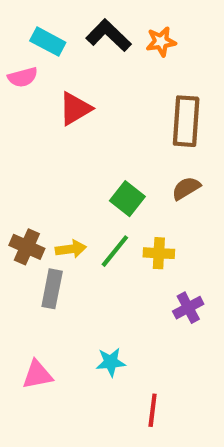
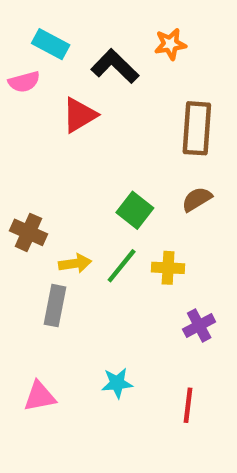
black L-shape: (109, 35) -> (115, 66), moved
brown cross: (27, 247) -> (28, 232), moved
red line: (153, 410) -> (188, 405), moved

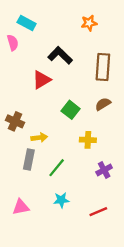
black L-shape: (115, 66) -> (60, 55), moved
pink semicircle: (24, 82) -> (13, 43), turned -91
red triangle: (79, 115) -> (42, 80), moved
green line: (122, 266) -> (57, 168), moved
red line: (188, 405) -> (98, 212), turned 60

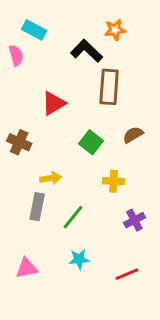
black L-shape: (60, 55) -> (87, 51), moved
brown rectangle: (103, 67) -> (109, 87), moved
brown cross: (15, 121) -> (19, 142), moved

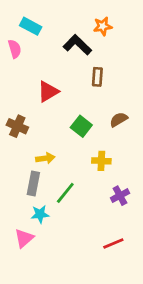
brown rectangle: (109, 87) -> (97, 77), size x0.6
cyan star: (79, 259) -> (40, 214), moved
pink triangle: (27, 268) -> (24, 238), turned -30

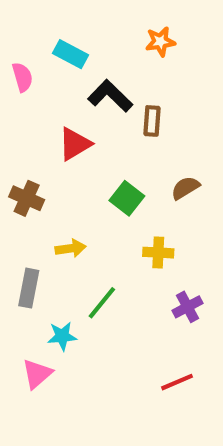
cyan rectangle: (31, 26) -> (70, 54), moved
black L-shape: (77, 45) -> (110, 96), moved
gray rectangle: (33, 184) -> (29, 288), moved

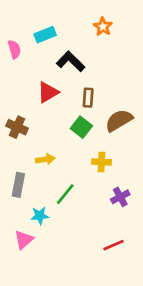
orange star: (160, 42) -> (103, 27), turned -30
cyan rectangle: (70, 54) -> (45, 35), turned -50
brown rectangle: (152, 121) -> (88, 98), moved
brown semicircle: (185, 188) -> (119, 120), size x1.5

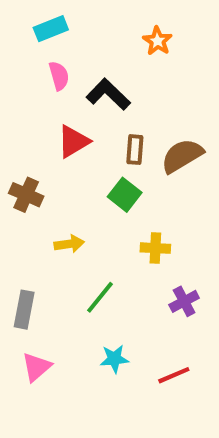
cyan rectangle: (45, 35) -> (51, 29), moved
pink semicircle: (14, 49) -> (59, 76), moved
brown semicircle: (119, 120) -> (182, 156), moved
gray rectangle: (18, 185) -> (24, 310), moved
cyan star: (40, 216) -> (114, 359), moved

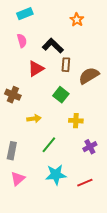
pink semicircle: (59, 76) -> (22, 41), moved
brown rectangle: (135, 150) -> (66, 65), moved
cyan star: (114, 359) -> (56, 175), size x1.5

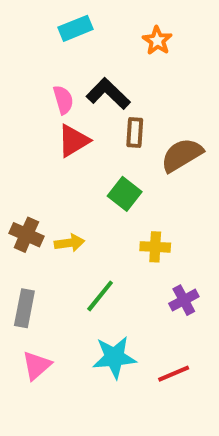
cyan rectangle: (25, 14) -> (76, 28), moved
pink semicircle: (22, 41) -> (63, 100), moved
brown cross: (13, 95) -> (26, 235), moved

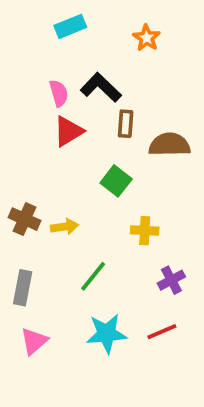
brown semicircle: (182, 155) -> (169, 145), turned 30
red line: (174, 374) -> (162, 332), moved

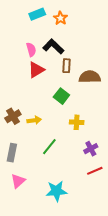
orange star: (147, 38) -> (60, 18), moved
brown cross: (24, 219) -> (13, 116), turned 35
red line: (162, 332) -> (95, 171), moved
cyan star: (107, 334) -> (56, 191), moved

